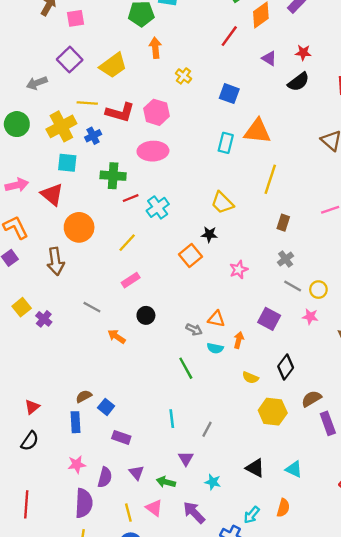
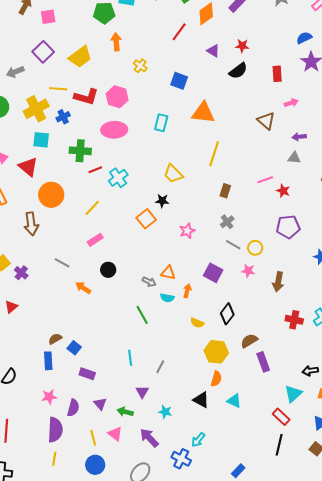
cyan rectangle: (226, 143) -> (161, 123), moved
red triangle: (32, 407) -> (11, 307), moved
orange semicircle: (283, 508) -> (216, 379), moved

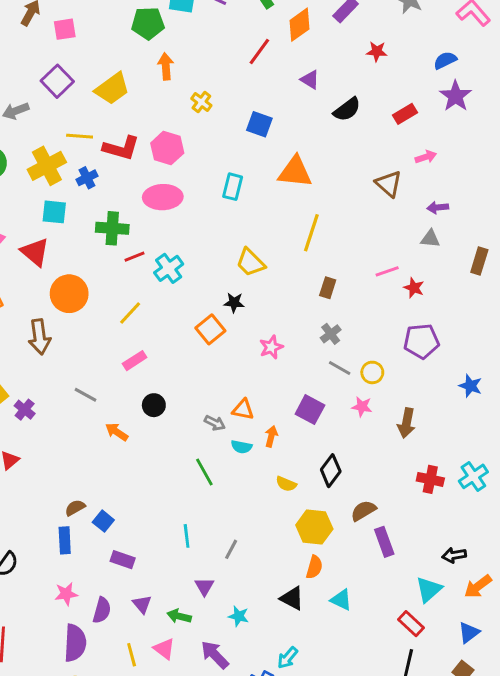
red star: (242, 46) -> (377, 51), moved
red rectangle: (277, 74) -> (405, 114), turned 63

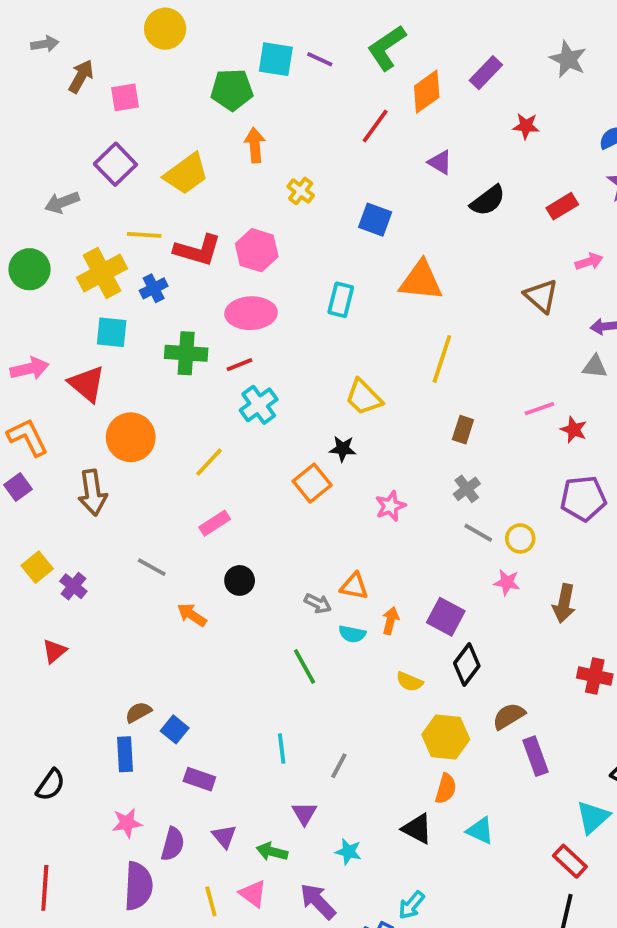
red line: (135, 257) -> (240, 365), moved
purple square: (310, 410) -> (446, 617), moved

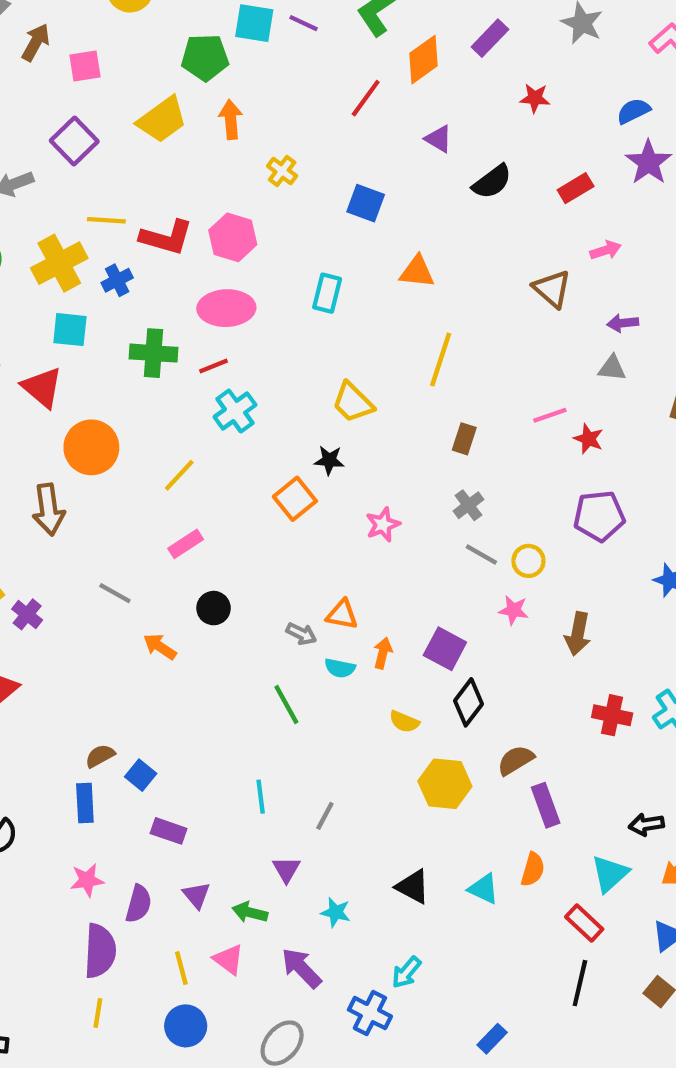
yellow trapezoid: (186, 174) -> (162, 120), moved
orange triangle: (421, 281) -> (417, 272), size x0.7
orange semicircle: (446, 789) -> (533, 869), moved

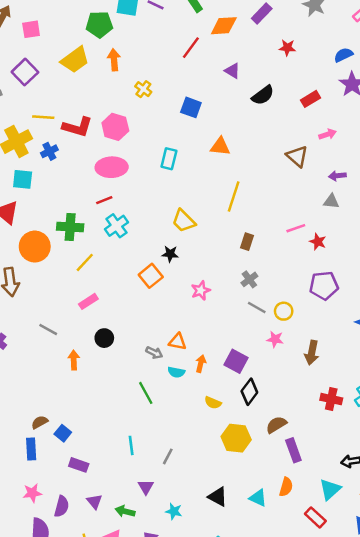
orange diamond: (423, 60) -> (224, 26), turned 32
green cross: (154, 353) -> (70, 227), moved
orange arrow: (160, 647) -> (74, 360), turned 54

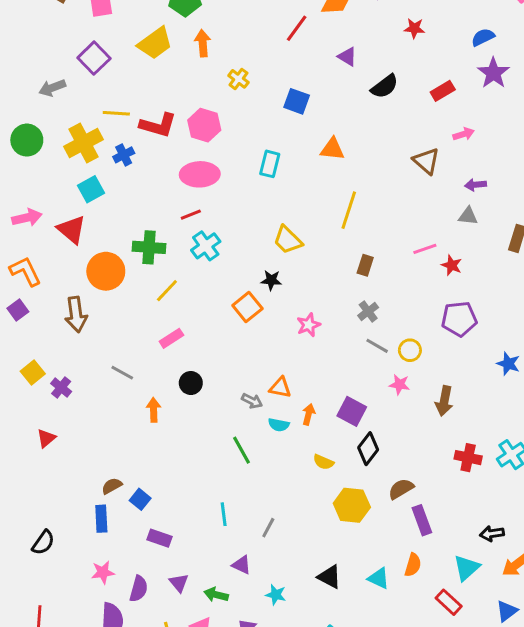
cyan square: (23, 179) -> (91, 189), turned -35
purple triangle: (146, 487) -> (241, 565), turned -35

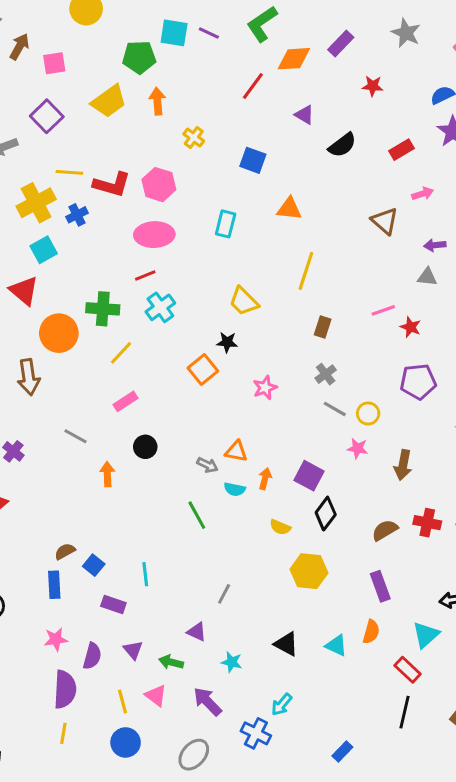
brown semicircle: (401, 489) -> (385, 530), moved
cyan line: (224, 514) -> (145, 574), moved

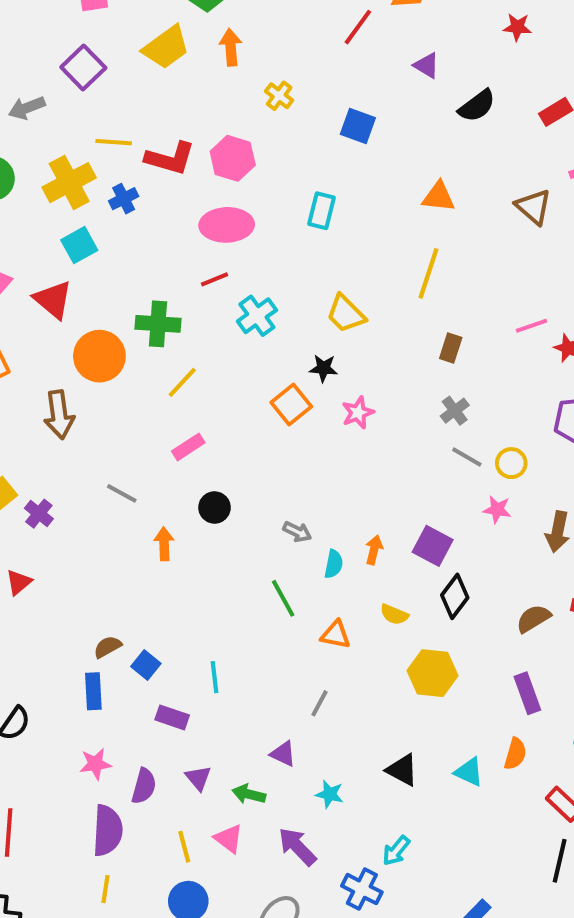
orange triangle: (289, 209) -> (439, 197), moved
cyan cross: (160, 307) -> (257, 316), moved
pink star: (265, 388) -> (358, 413), moved
orange triangle: (236, 451) -> (336, 635), moved
cyan semicircle: (235, 489) -> (334, 564), turned -90

